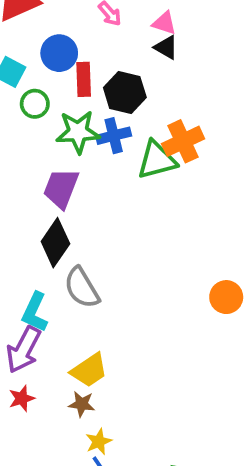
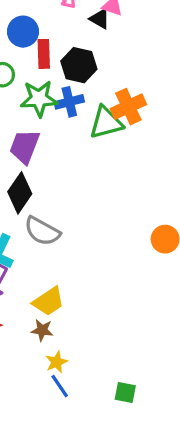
black triangle: (166, 47) -> (100, 19), moved
gray semicircle: (82, 288) -> (42, 231), turned -30

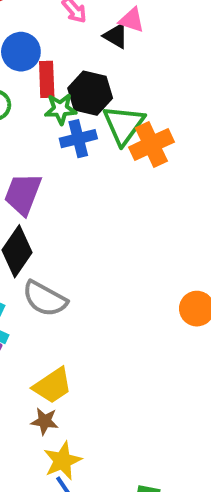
green star: (39, 99) -> (60, 109), moved, size x0.7
green triangle: (106, 123) -> (124, 125), moved, turned -39
yellow star: (57, 362) -> (62, 461), size x1.4

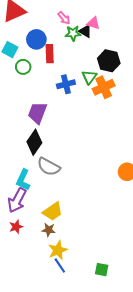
black hexagon: (90, 93) -> (109, 61), moved
green star: (60, 109) -> (73, 33), moved
green triangle: (124, 125) -> (89, 77), size x0.7

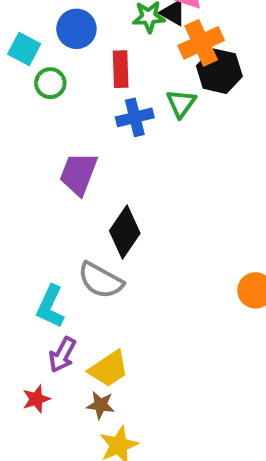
red rectangle: (50, 54) -> (121, 69), moved
orange cross: (104, 87) -> (201, 43), moved
black diamond: (34, 142) -> (125, 232), moved
purple arrow: (17, 200) -> (62, 355), moved, size x0.7

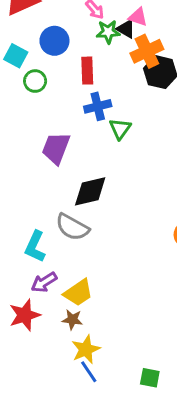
green triangle: (181, 103) -> (120, 129), moved
black diamond: (125, 232) -> (90, 191), turned 42
purple arrow: (62, 355) -> (44, 282), turned 30
red star: (36, 399) -> (25, 315), size x1.5

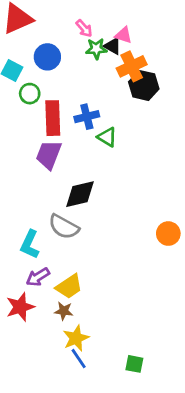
red rectangle: (87, 71) -> (53, 118), moved, size x1.4
green triangle: (120, 129) -> (107, 137), turned -35

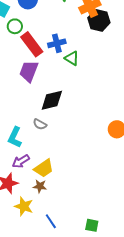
red rectangle: (53, 118) -> (32, 44), turned -35
gray semicircle: (64, 227) -> (40, 124), size x0.6
yellow star: (76, 338) -> (24, 206), moved, turned -30

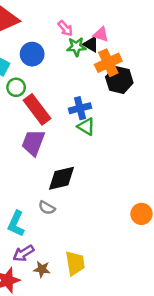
blue cross: (57, 43) -> (80, 108), moved
yellow trapezoid: (44, 168) -> (75, 263), moved, turned -65
brown star: (40, 186) -> (42, 269), moved

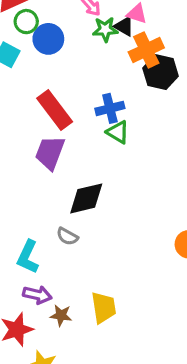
green circle: (16, 87) -> (26, 22), moved
purple arrow: (23, 253) -> (37, 295), turned -135

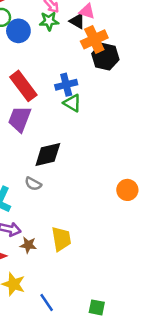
green star: (105, 29) -> (49, 21), moved

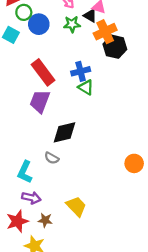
green star: (49, 21) -> (72, 24), moved
yellow trapezoid: (61, 239) -> (76, 206), turned -35
brown star: (28, 245) -> (45, 220), moved

